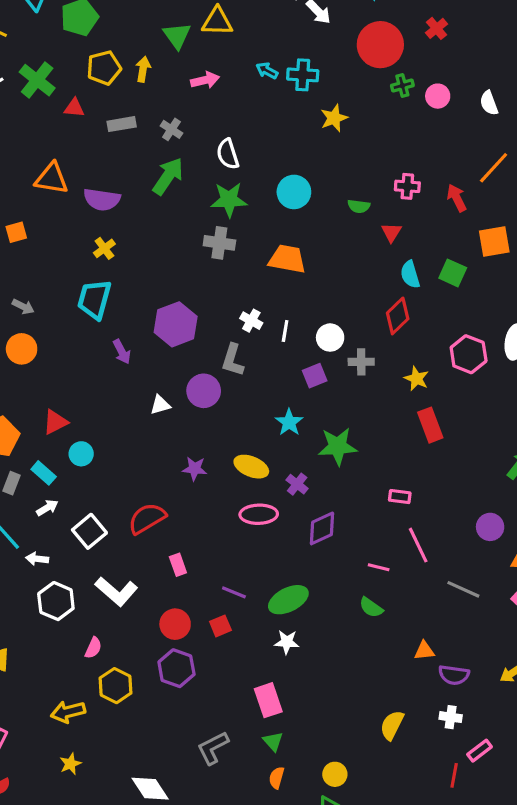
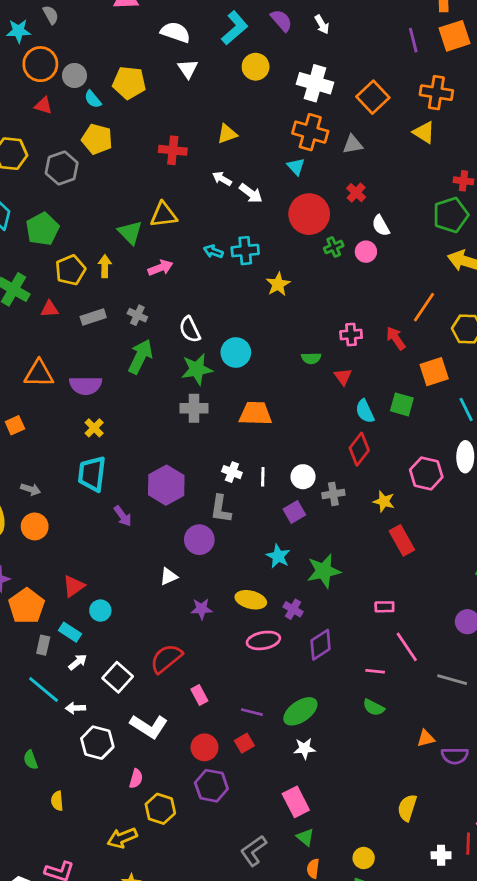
white semicircle: (489, 103) -> (381, 226), moved
cyan circle: (294, 192) -> (236, 353), moved
white triangle: (160, 405) -> (169, 577), moved
white cross: (451, 717) -> (441, 855), moved

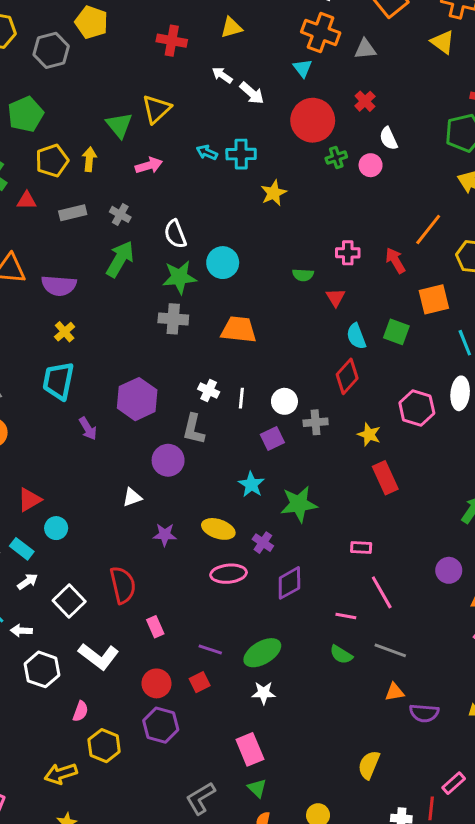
yellow triangle: (164, 215) -> (157, 109), turned -40
red semicircle: (166, 659) -> (123, 585), turned 112
gray line: (452, 680) -> (390, 650), moved

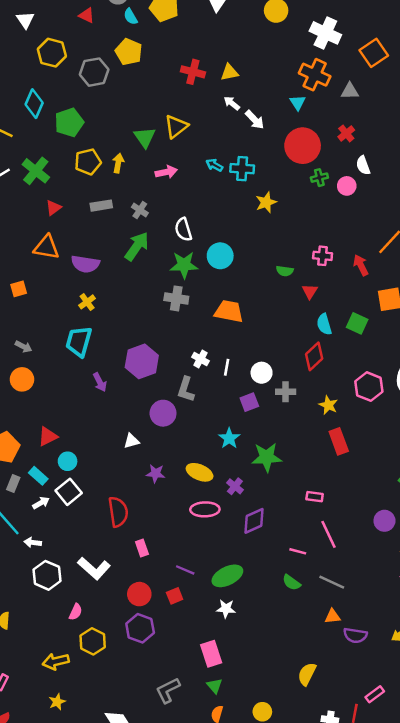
yellow triangle: (231, 28) -> (229, 72), moved
red triangle: (27, 201) -> (53, 208), moved, turned -42
white square: (69, 601) -> (69, 492), moved

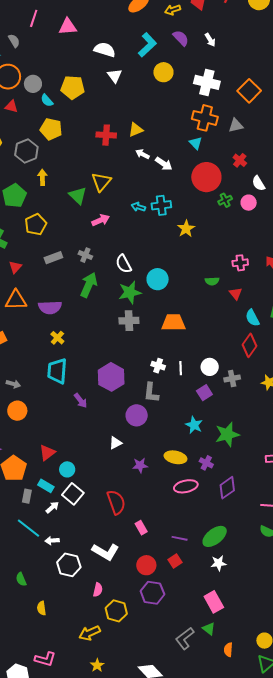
yellow arrow: (118, 163) -> (42, 177), moved
green triangle: (215, 686) -> (209, 629), moved

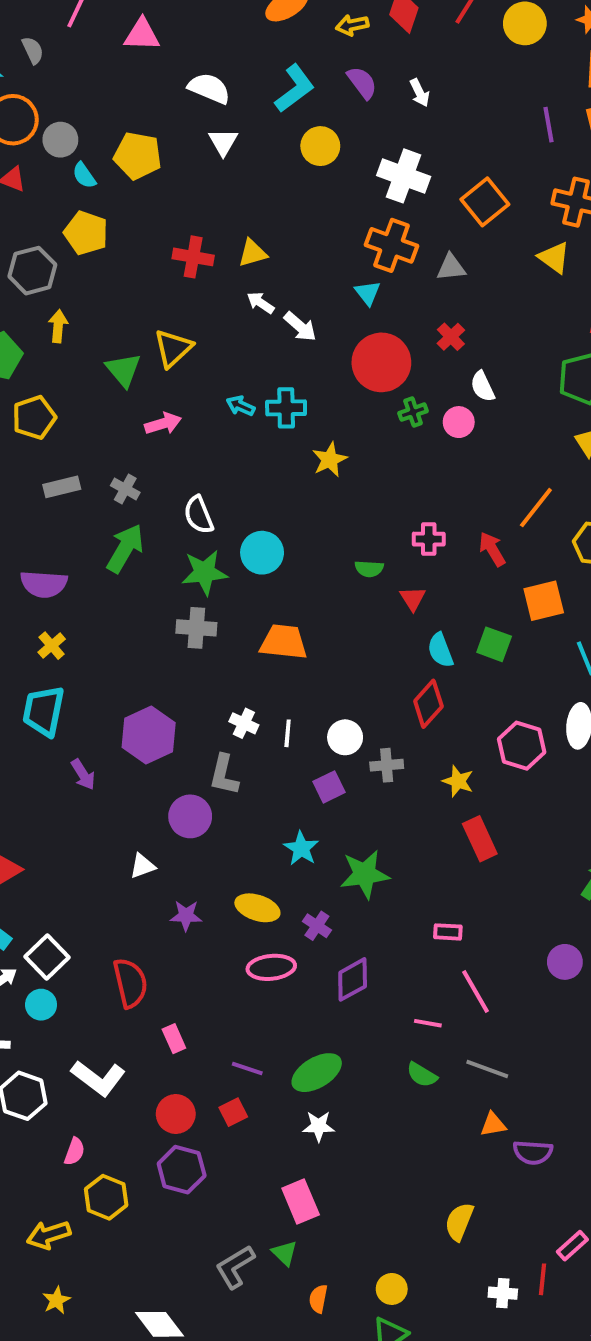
cyan circle: (67, 469) -> (41, 1005), moved

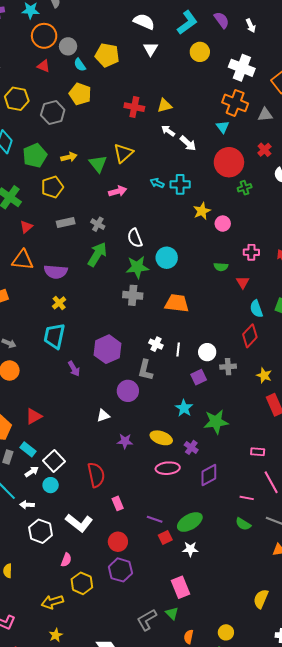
yellow arrow: (58, 326) -> (69, 157), moved, turned 70
pink circle: (459, 422) -> (223, 224), moved
red square: (233, 1112) -> (165, 538), moved

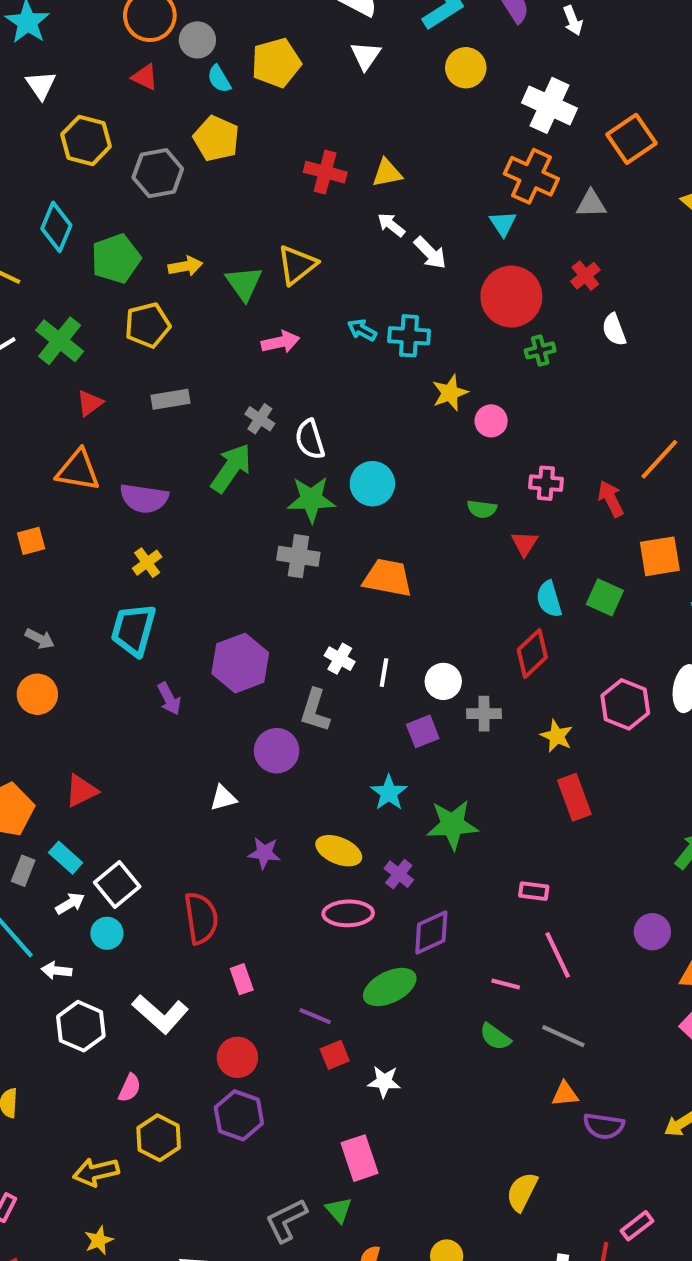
yellow pentagon: (107, 55) -> (276, 63), turned -30
gray cross: (98, 224) -> (260, 419), moved
green ellipse: (190, 522) -> (390, 987), moved

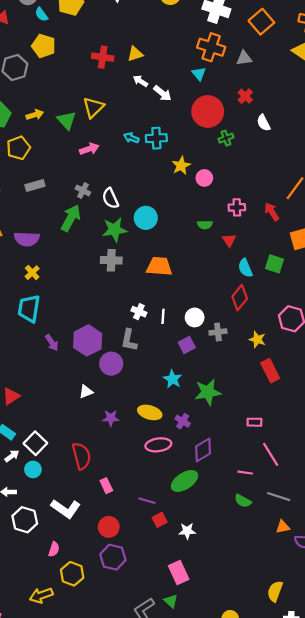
purple hexagon: (240, 663) -> (88, 340), moved
yellow semicircle: (522, 1192) -> (275, 591), moved

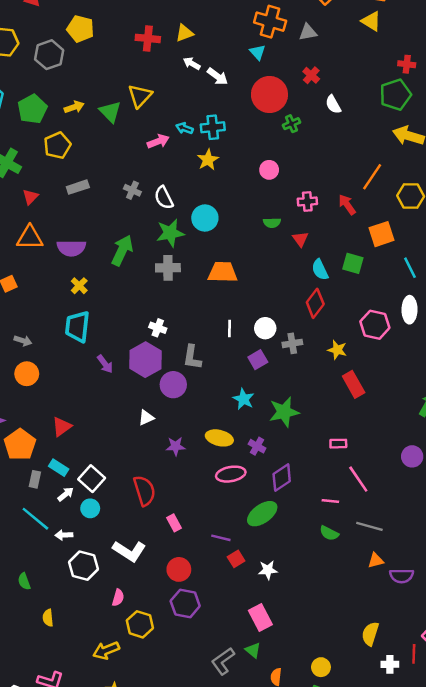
pink arrow: (89, 149) -> (158, 141), moved
yellow star: (181, 166) -> (208, 160), moved
green arrow: (71, 218) -> (122, 250), moved
white cross: (139, 312) -> (158, 328), moved

